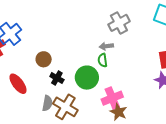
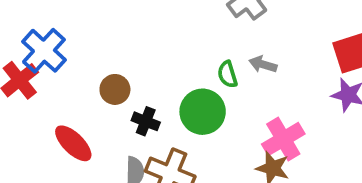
gray arrow: (106, 46) -> (263, 64), moved, turned 32
pink cross: (112, 98) -> (283, 139), moved

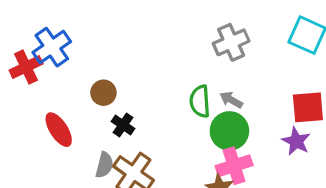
green semicircle: (227, 74) -> (200, 101), size x1.4
green circle: (203, 112) -> (229, 131), moved

